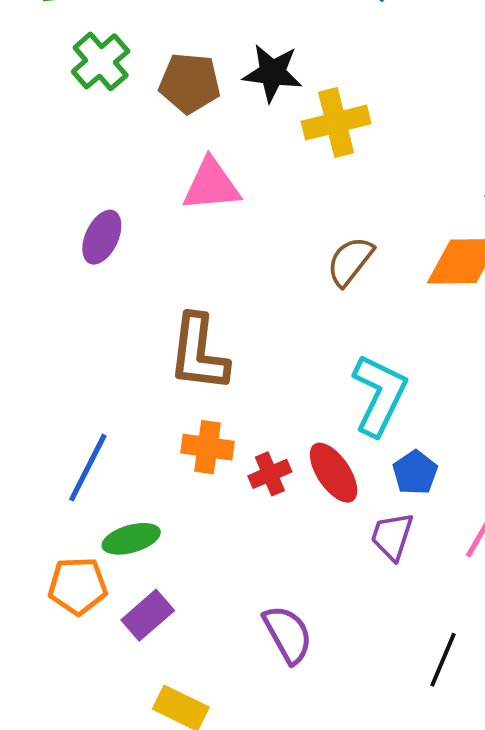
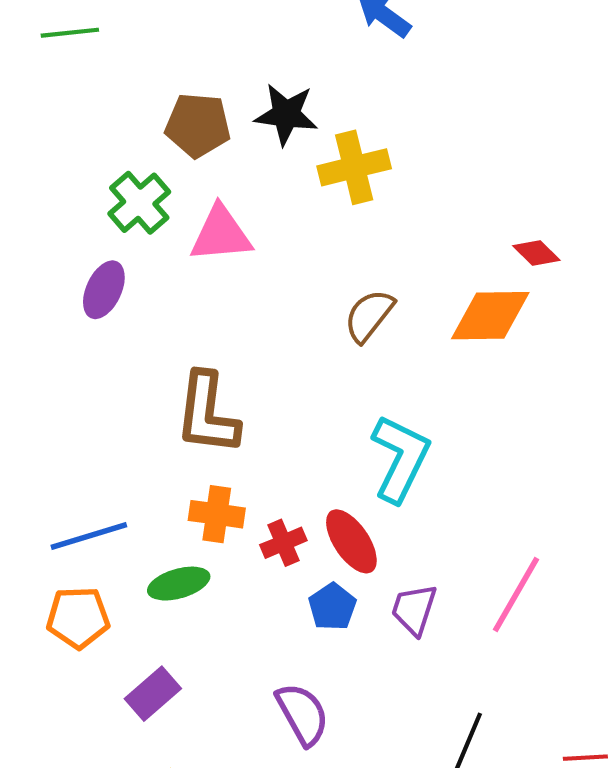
green cross: (101, 61) -> (139, 203), moved
blue line: (88, 468) -> (89, 536), turned 46
blue pentagon: (415, 473) -> (332, 607), moved
green ellipse: (131, 539) -> (179, 584), moved
orange pentagon: (78, 586) -> (78, 618), moved

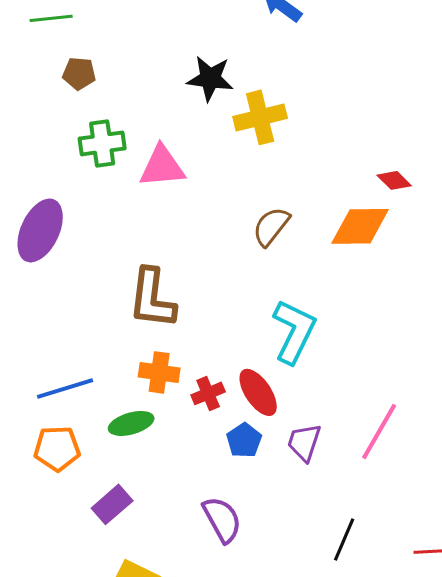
brown pentagon: (198, 125) -> (79, 73), moved, size x0.7
green cross: (139, 203) -> (102, 143), turned 33
purple ellipse: (104, 290) -> (40, 230), moved, size x1.5

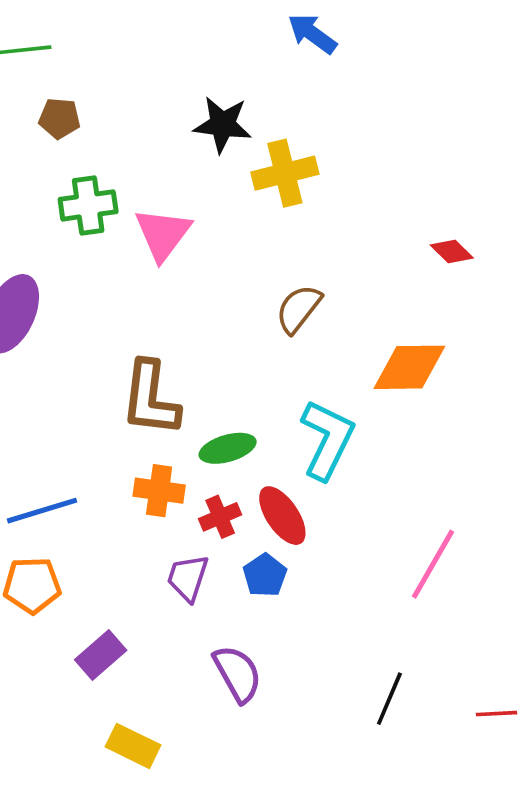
pink triangle: (162, 166) -> (163, 234), turned -48
orange diamond: (360, 226) -> (409, 367), moved
green ellipse: (131, 423) -> (228, 448), moved
purple trapezoid: (304, 442) -> (188, 578), moved

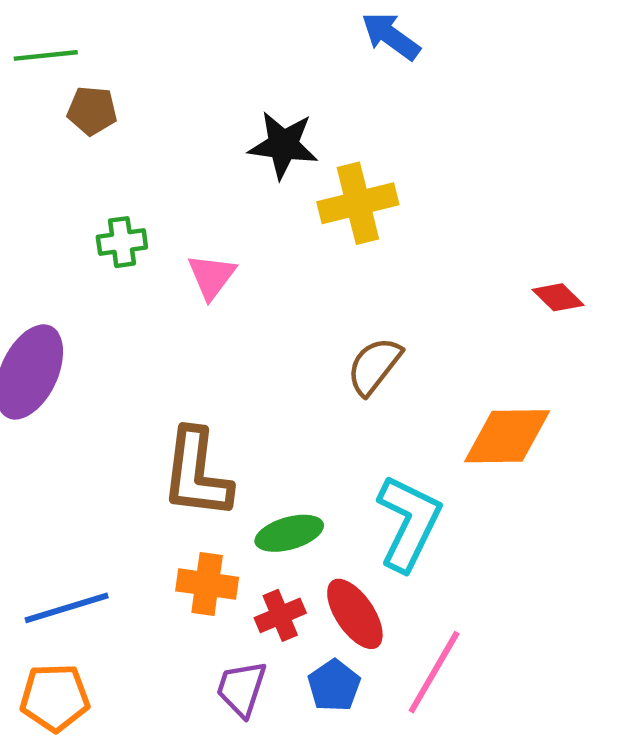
brown pentagon: (59, 118) -> (92, 111), moved
green cross: (88, 205) -> (122, 242), size x0.7
pink triangle: (163, 234) -> (212, 276), size x0.7
pink line: (433, 564) -> (434, 672), moved

